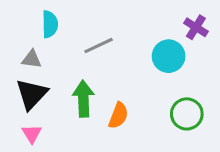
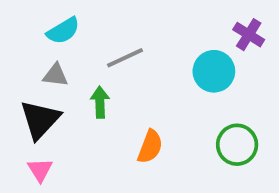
cyan semicircle: (50, 24) -> (63, 31), turned 60
gray triangle: (32, 59) -> (55, 75), moved
green arrow: (83, 99) -> (100, 102), moved, size x0.7

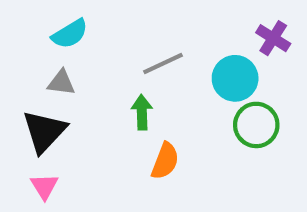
gray line: (125, 58) -> (163, 64), moved
green arrow: (100, 102) -> (142, 112), moved
green circle: (237, 145) -> (256, 125), moved

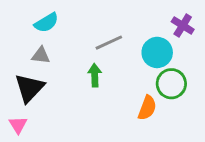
orange semicircle: (165, 161) -> (147, 108), moved
pink triangle: (44, 186) -> (18, 125), moved

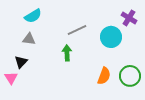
green circle: (171, 84) -> (130, 76), moved
black triangle: (29, 88) -> (21, 62), size x0.6
pink triangle: (18, 125) -> (11, 78), moved

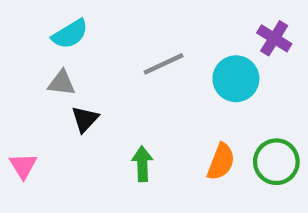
green arrow: (67, 53) -> (142, 164), moved
black triangle: (21, 62) -> (85, 119), moved

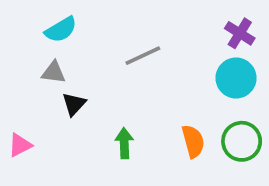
cyan circle: (236, 79) -> (236, 78), moved
orange semicircle: (221, 162) -> (193, 141), turned -36
pink triangle: (23, 166) -> (20, 145), turned 35

